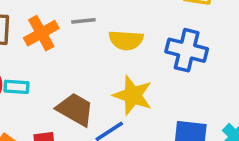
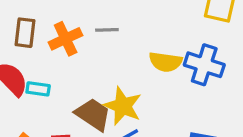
yellow semicircle: (126, 40) -> (166, 62), moved
yellow star: (133, 95) -> (123, 106), moved

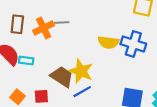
gray line: (107, 30) -> (62, 23), moved

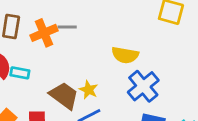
blue cross: (133, 44) -> (143, 86), moved, turned 30
yellow star: (81, 71) -> (89, 90), size x0.6

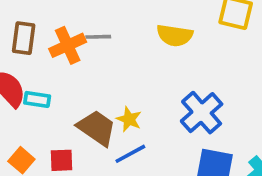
yellow semicircle: (125, 55) -> (175, 35), moved

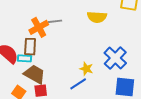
brown rectangle: (24, 38) -> (30, 47), moved
yellow star: (129, 119) -> (86, 69), moved
brown trapezoid: (97, 128) -> (35, 74), moved

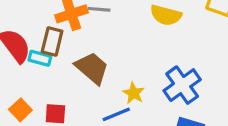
brown trapezoid: (35, 74) -> (92, 68), moved

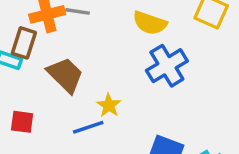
blue cross: (182, 85) -> (167, 66), moved

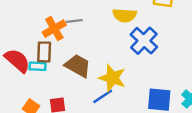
yellow star: (109, 105) -> (112, 78), size x1.6

